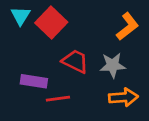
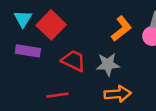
purple rectangle: (34, 81) -> (28, 51), moved

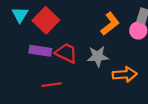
purple rectangle: (28, 51) -> (40, 51), moved
orange arrow: (118, 94) -> (125, 74), moved

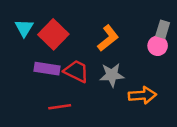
orange L-shape: (110, 24) -> (108, 38), moved

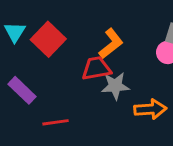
purple rectangle: (47, 69) -> (22, 90), moved, turned 35
red trapezoid: (76, 71) -> (96, 68), moved, turned -36

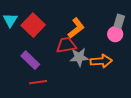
purple rectangle: (22, 90) -> (30, 60), moved
orange arrow: (150, 109) -> (101, 61), moved

